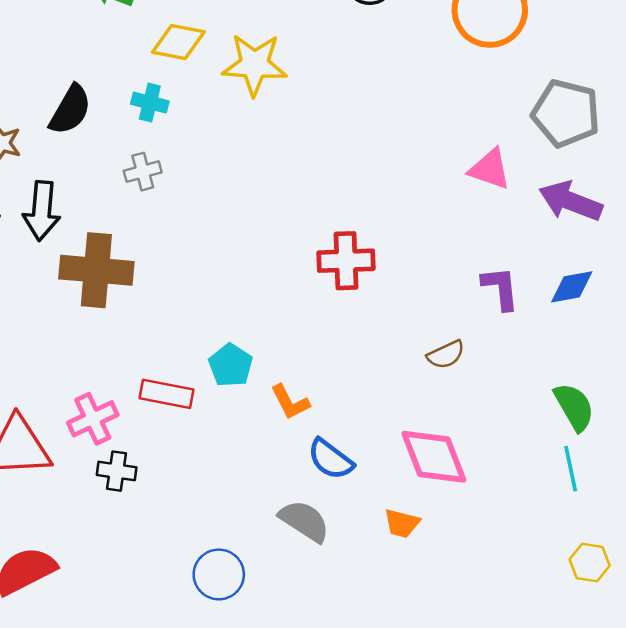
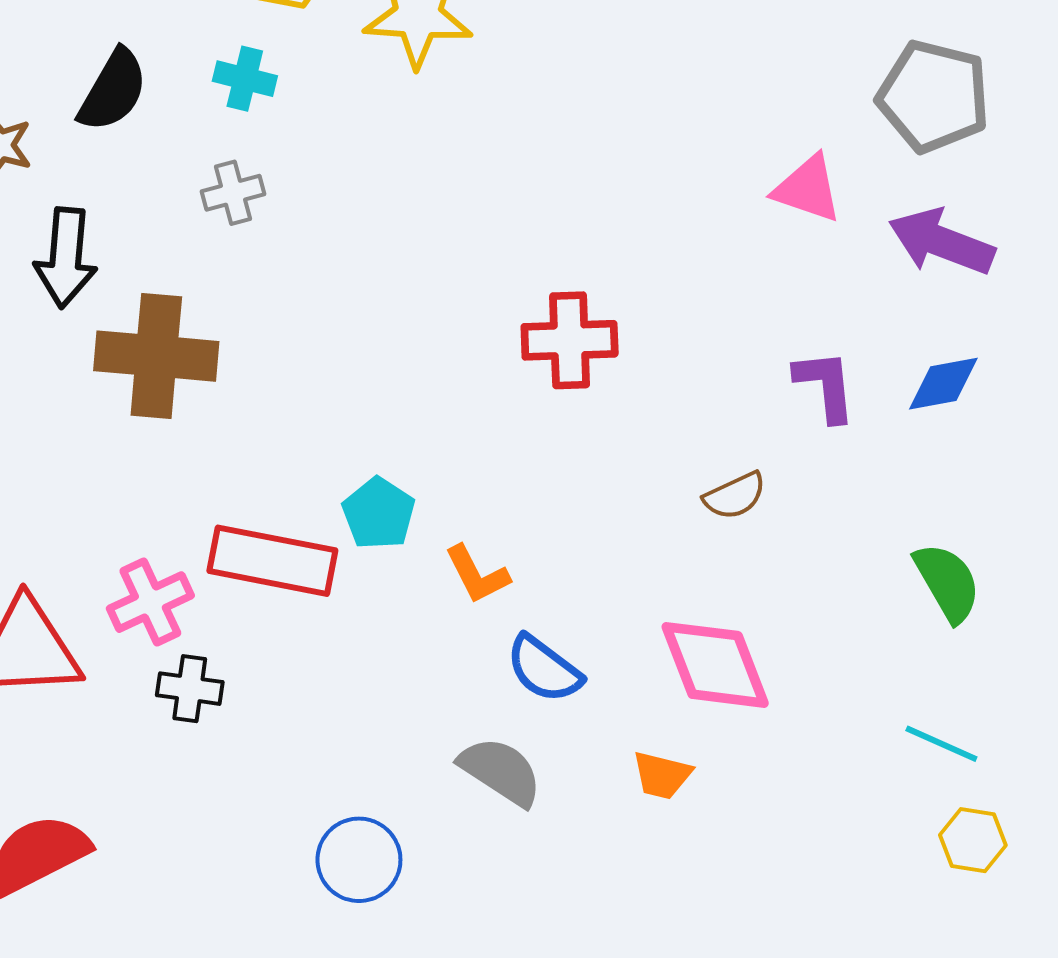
red rectangle: (167, 394) -> (272, 561), size x1.4
cyan line: (571, 469) -> (941, 744), moved, turned -54

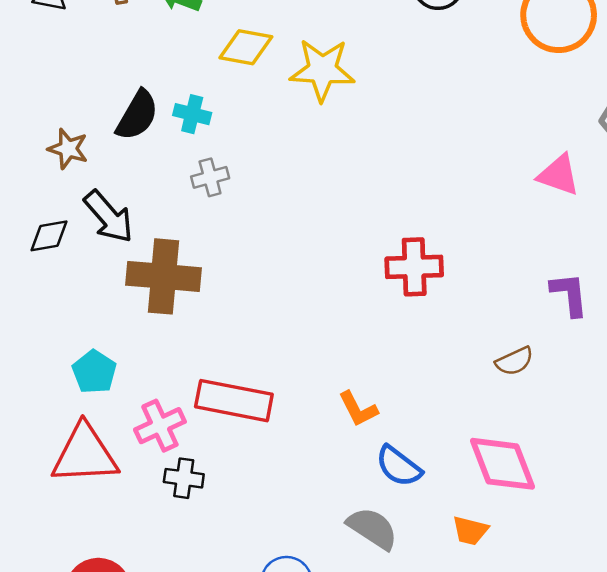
cyan cross: (245, 79) -> (192, 114), moved
black arrow: (66, 258) -> (109, 217), turned -46
cyan pentagon: (379, 513) -> (94, 372), moved

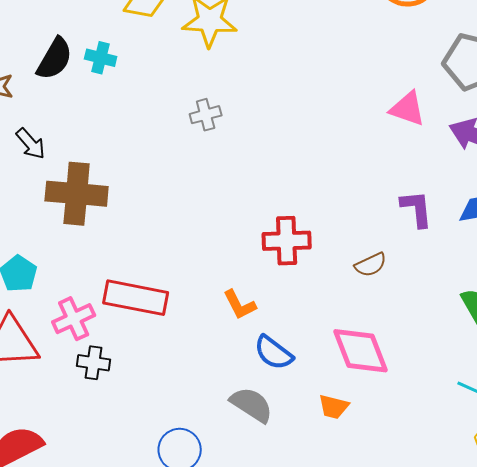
gray cross: (210, 177) -> (206, 115), moved
black arrow: (109, 217) -> (31, 144), size x0.7
red cross: (414, 267) -> (287, 241), moved

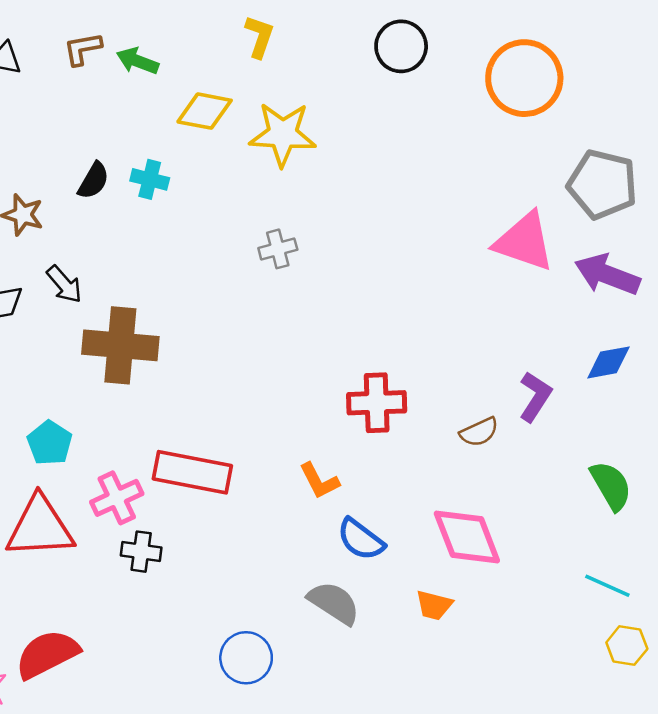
black semicircle: (55, 59) -> (94, 181), size x0.7
pink triangle: (408, 109) -> (524, 242), size x1.4
purple L-shape: (417, 209) -> (535, 397), moved, turned 39

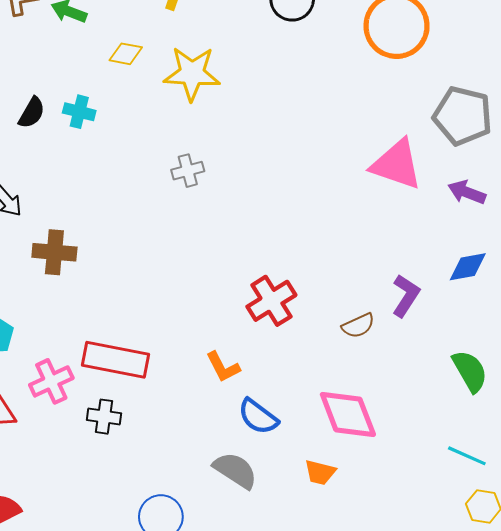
yellow diamond: (205, 111) -> (126, 54), size x0.7
purple arrow: (607, 275) -> (467, 192), size x0.7
brown cross: (120, 345) -> (54, 252), size x0.7
red cross: (377, 403) -> (271, 301), turned -30
black cross: (141, 552) -> (104, 417), moved

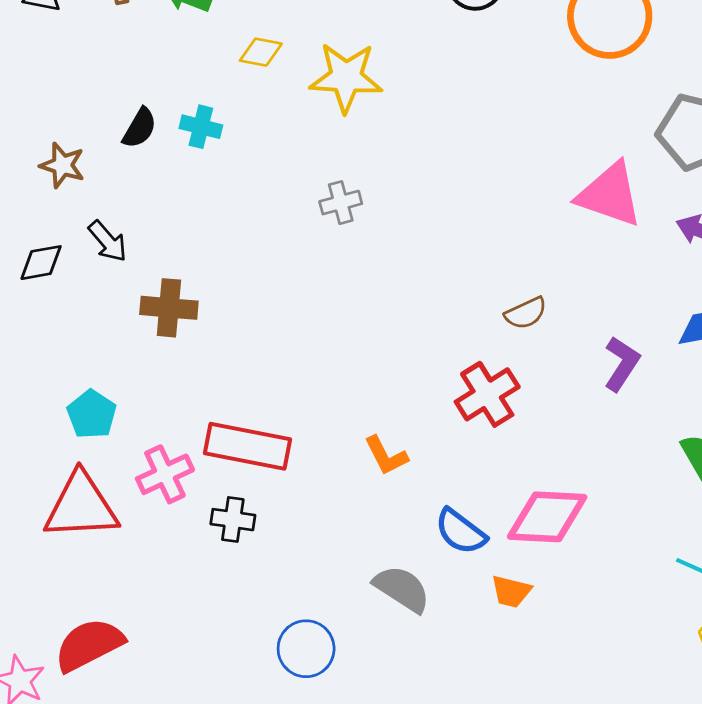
red cross: (271, 301) -> (487, 394), moved
brown semicircle: (358, 326) -> (526, 313), moved
pink diamond: (348, 414) -> (547, 517), turned -66
blue semicircle: (258, 417) -> (461, 532), moved

